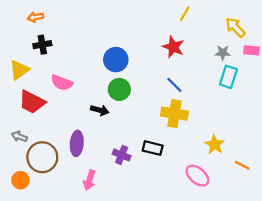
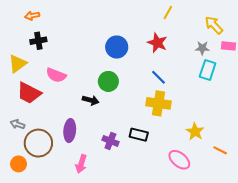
blue circle: (116, 60) -> (117, 47), moved

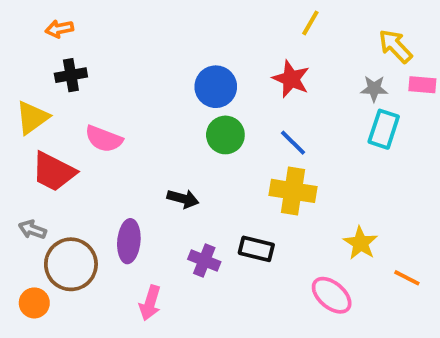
green circle: (108, 81) -> (225, 135), moved
black arrow: (91, 100) -> (183, 199), moved

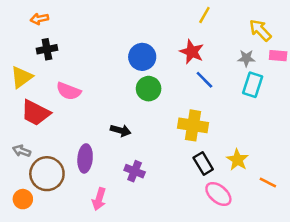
blue line: (293, 143) -> (204, 80), moved
black rectangle: (256, 249) -> (203, 164), moved, turned 45

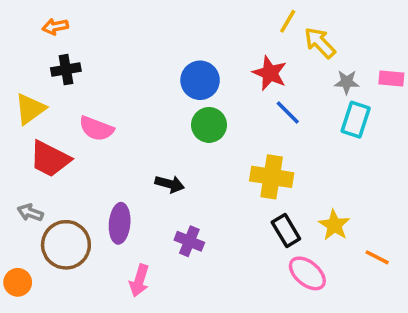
yellow arrow: (260, 30) -> (320, 43), moved
orange circle: (23, 199) -> (18, 282), moved

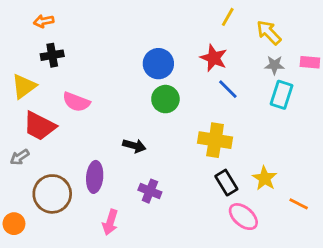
yellow arrow: (320, 43) -> (269, 32), moved
gray arrow: (30, 213) -> (20, 157), moved, turned -54

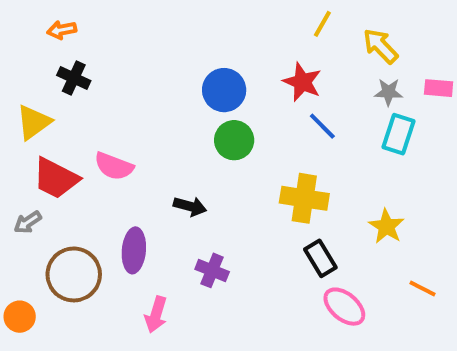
black cross: (52, 55) -> (74, 78), turned 35
pink semicircle: (76, 102) -> (114, 166), moved
yellow star: (265, 178) -> (386, 226), moved

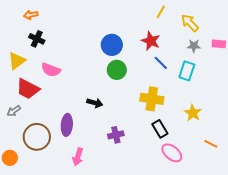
cyan rectangle: (398, 134) -> (187, 71), moved
pink semicircle: (114, 166) -> (51, 70), moved
purple cross: (212, 270) -> (116, 135), moved, turned -35

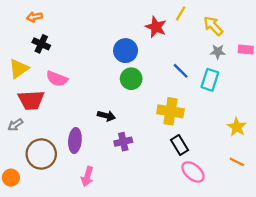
red star: (151, 41) -> (156, 27), moved
red trapezoid: (28, 89) -> (31, 100), turned -30
yellow star: (193, 113) -> (237, 127), moved
purple cross: (116, 135) -> (123, 142), moved

